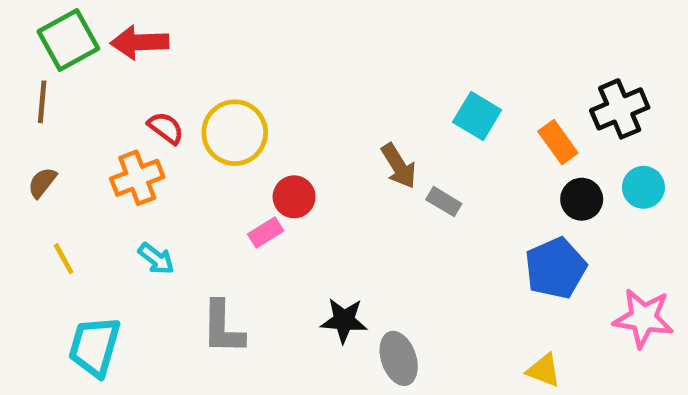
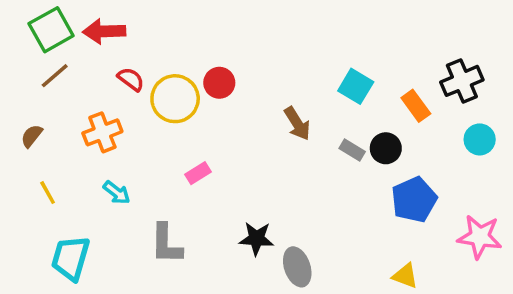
brown line: (42, 102) -> (55, 76), moved, turned 44
red semicircle: (166, 128) -> (131, 79), moved
red circle: (294, 197) -> (219, 83), moved
black circle: (582, 199) -> (386, 148), moved
gray rectangle: (444, 202) -> (352, 150), moved

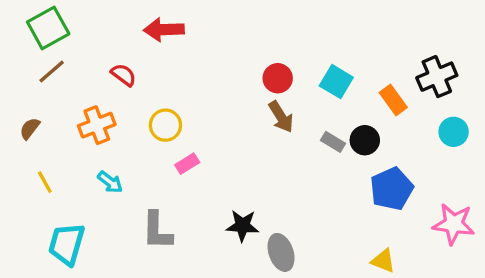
red arrow: (104, 31) -> (164, 30), moved
red circle: (219, 83) -> (278, 78), moved
yellow circle: (175, 99) -> (165, 125), moved, size x0.7

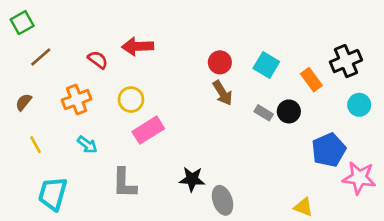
green square: (48, 28) -> (22, 23), moved, size x0.7
red arrow: (164, 30) -> (138, 46), moved
pink rectangle: (187, 164) -> (148, 130), size x1.6
blue pentagon: (392, 189) -> (329, 150), moved

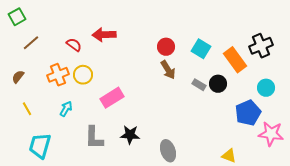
orange rectangle: (311, 80) -> (235, 60), size x1.4
yellow circle: (131, 100) -> (83, 75), moved
cyan circle: (359, 105) -> (266, 88), moved
cyan arrow: (87, 145) -> (66, 109), turned -98
black star: (192, 179) -> (130, 135), moved

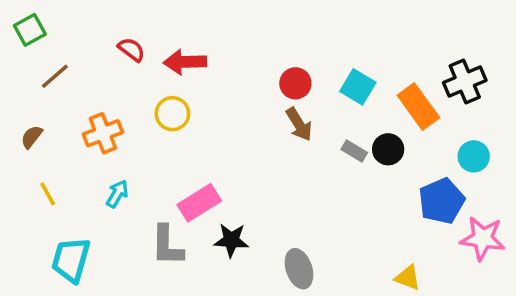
red semicircle: (74, 45) -> (131, 49), moved
yellow circle: (83, 75) -> (172, 114), moved
pink rectangle: (112, 98) -> (199, 203), moved

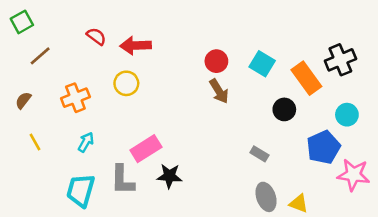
gray rectangle: (354, 151) -> (259, 154), moved
cyan trapezoid: (71, 260) -> (81, 190), moved
gray ellipse: (299, 269) -> (266, 197), moved

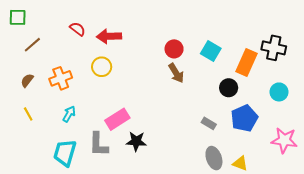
green square: (22, 22) -> (18, 17), turned 30
black cross: (340, 60) -> (274, 48), turned 35
orange rectangle: (306, 78) -> (246, 63), turned 60
brown semicircle: (23, 100) -> (27, 80), moved
blue pentagon: (323, 147) -> (244, 118), moved

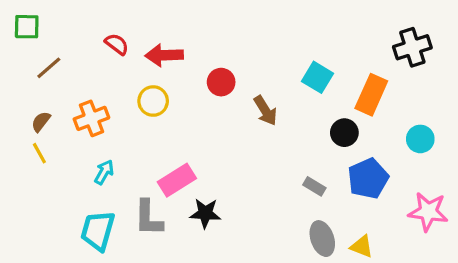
black cross: (274, 48) -> (412, 47), moved, turned -30
red circle: (174, 49) -> (221, 82), moved
yellow line: (28, 114) -> (39, 153), moved

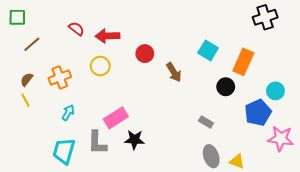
black cross: (412, 47) -> (265, 17), moved
blue pentagon: (368, 178) -> (258, 113), moved

